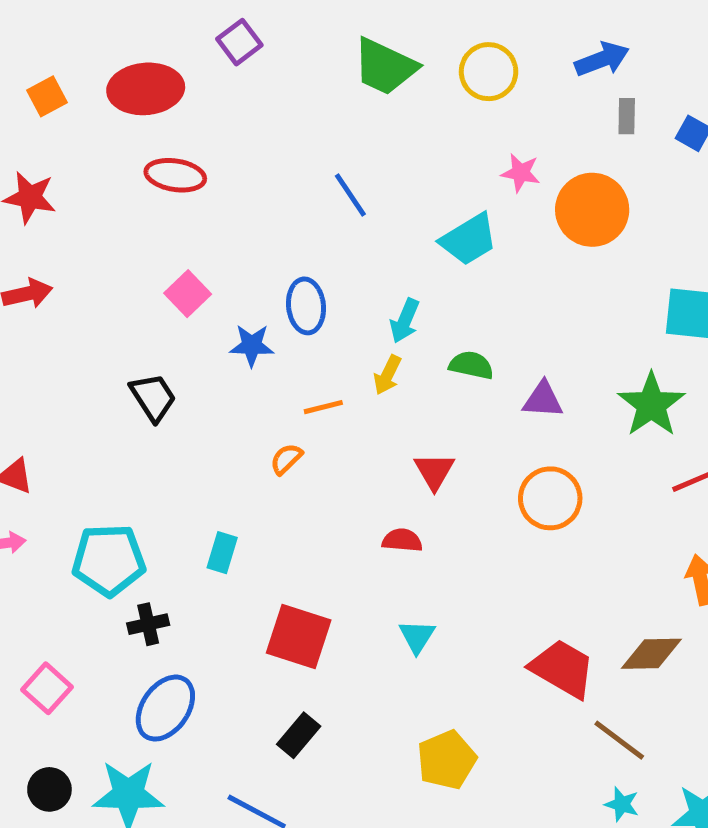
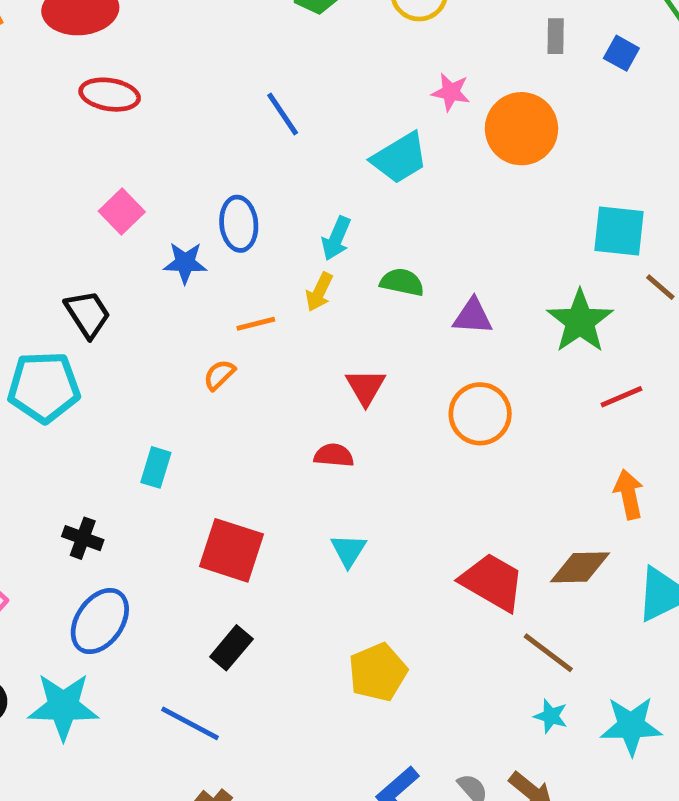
cyan pentagon: (109, 560) -> (44, 387), moved
black cross: (148, 624) -> (83, 538), turned 33

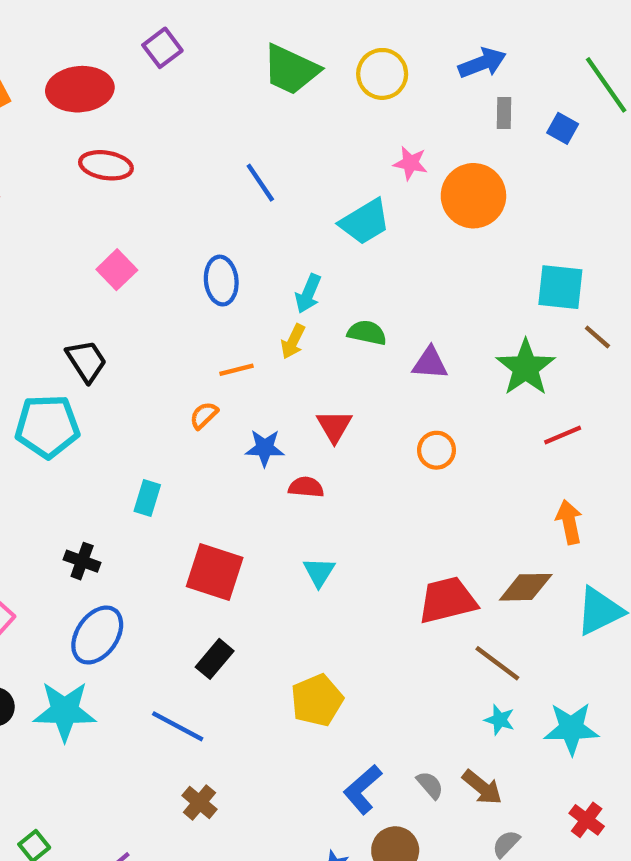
blue star: (185, 263) -> (265, 448), moved
orange circle: (480, 414) -> (437, 450), size x0.7
red trapezoid: (492, 582) -> (447, 600), turned -44
yellow pentagon: (378, 672) -> (317, 700), moved

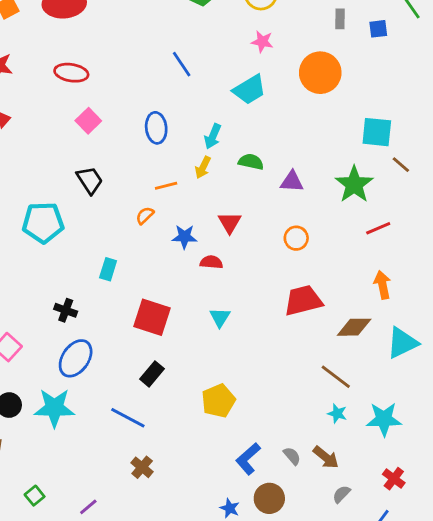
blue square: (563, 128) -> (378, 29), turned -36
pink star: (410, 163) -> (262, 42), moved
red ellipse: (106, 165) -> (71, 73), moved
black trapezoid: (86, 361) -> (90, 180), moved
red trapezoid: (447, 600) -> (303, 300), moved

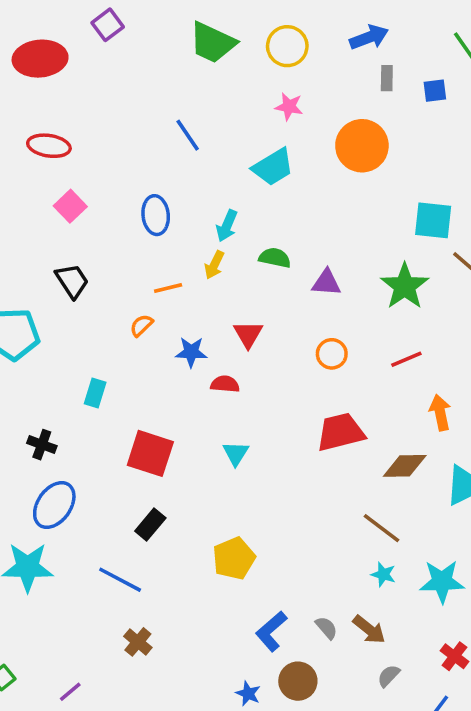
red line: (378, 228) -> (406, 359), moved

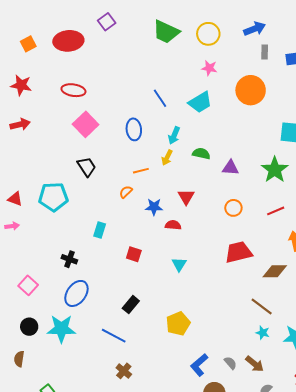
blue line: (188, 135) -> (160, 98), moved
pink square: (70, 206) -> (86, 124), size x1.4
red square: (150, 453) -> (134, 254), moved, size x0.6

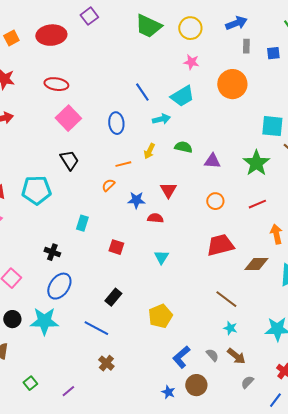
cyan arrow: (174, 135) -> (161, 119), moved, turned -126
brown line: (262, 307) -> (226, 299), moved
cyan star: (263, 333) -> (230, 328), moved

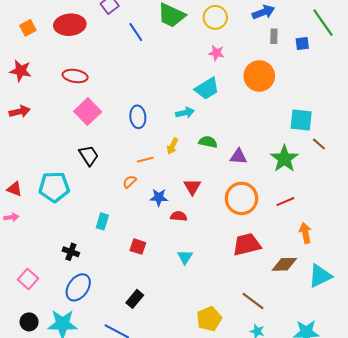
blue line: (142, 92) -> (136, 32), moved
orange circle: (215, 201) -> (241, 198), size x1.8
yellow pentagon: (160, 316) -> (209, 319), moved

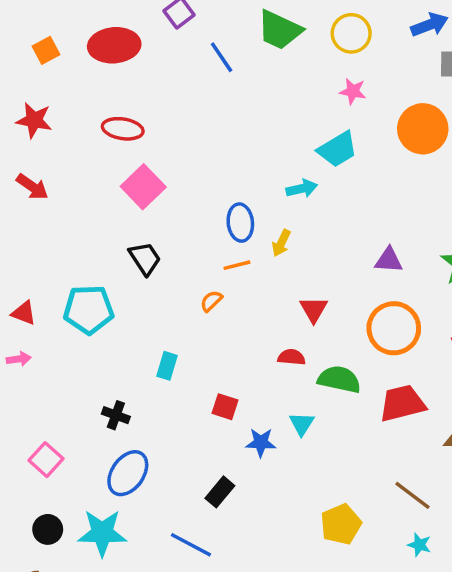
red arrow: (20, 112) -> (32, 187), turned 48
blue ellipse: (138, 117) -> (240, 223), moved
green semicircle: (208, 142) -> (339, 379), moved, size x1.4
blue star: (159, 197) -> (261, 442), moved

